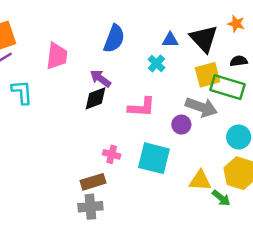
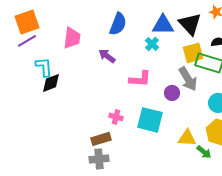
blue triangle: (170, 40) -> (163, 25), size x1.6
black diamond: (95, 98) -> (51, 83), moved
gray arrow: (201, 107) -> (188, 79), turned 40

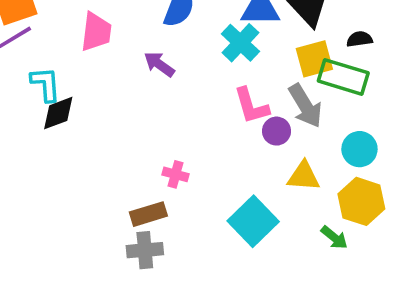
cyan cross: (152, 44) -> (240, 43), size x1.5
pink L-shape: (140, 79) -> (251, 106), moved, turned 70
cyan square: (150, 120) -> (253, 221), moved, turned 32
yellow triangle: (187, 138) -> (304, 176), moved

